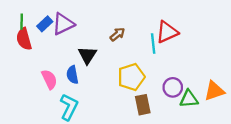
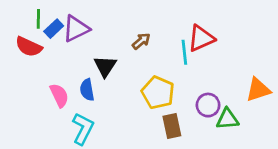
green line: (22, 22) -> (38, 19), moved
red semicircle: (24, 39) -> (29, 47), turned -50
yellow pentagon: (131, 77) -> (158, 93), turned -30
orange triangle: (214, 91) -> (258, 90), moved

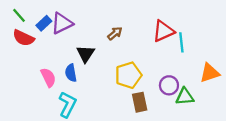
green line: (38, 19) -> (19, 15), moved, turned -42
cyan line: (184, 52) -> (181, 42), moved
yellow pentagon: (158, 93) -> (128, 75), turned 30

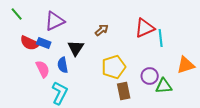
blue rectangle: (44, 23) -> (44, 43), moved, turned 64
red semicircle: (23, 38) -> (30, 43), moved

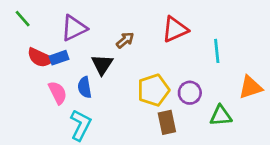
red triangle: (145, 28) -> (175, 29), moved
brown arrow: (102, 30) -> (125, 40), moved
blue rectangle: (44, 43) -> (59, 58), turned -40
purple circle: (150, 76) -> (190, 93), moved

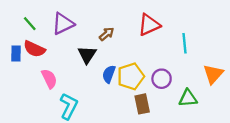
green line: (23, 19) -> (30, 24), moved
blue rectangle: (59, 58) -> (16, 53), moved, turned -70
blue semicircle: (85, 87) -> (109, 74), moved, turned 30
orange triangle: (250, 87) -> (213, 74), turned -30

